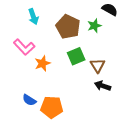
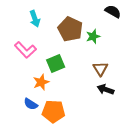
green star: (94, 26) -> (93, 36), moved
green square: (76, 56) -> (56, 63), moved
orange star: (42, 63) -> (41, 82), moved

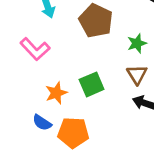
green star: (93, 36) -> (137, 43), moved
green square: (56, 63) -> (92, 84), moved

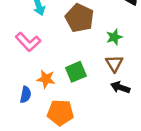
orange star: (56, 93) -> (46, 79), turned 30
blue semicircle: (42, 123) -> (26, 95), moved, turned -112

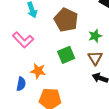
green square: (76, 72) -> (66, 55), moved

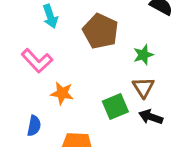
green square: (66, 55) -> (115, 107), moved
orange star: (38, 71) -> (62, 93), moved

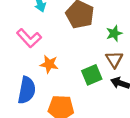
blue semicircle: (34, 126) -> (27, 90), size x1.6

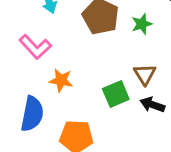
green star: (114, 33) -> (142, 24), moved

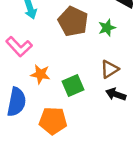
brown triangle: (145, 74) -> (109, 69), turned 30
green square: (116, 94) -> (73, 86), moved

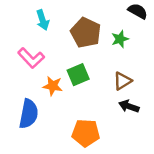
green square: (73, 86) -> (78, 75), moved
orange pentagon: (53, 121) -> (86, 133), moved

